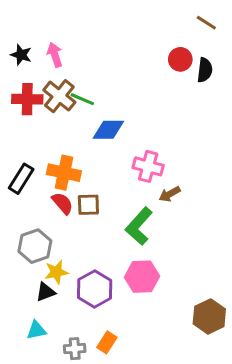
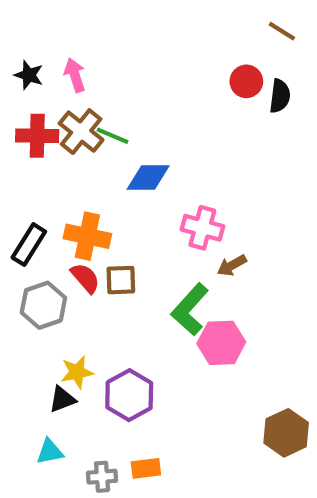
gray hexagon: (35, 246) -> (43, 305), moved
pink hexagon: (142, 277) -> (221, 343), moved
orange rectangle: (107, 342) -> (146, 468), turned 50

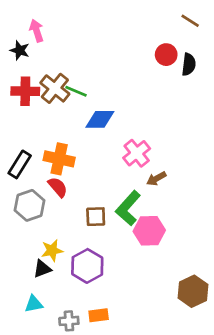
pink arrow: (75, 75) -> (37, 31), moved
pink cross: (202, 228) -> (137, 153), turned 36
brown square: (121, 280) -> (96, 217), moved

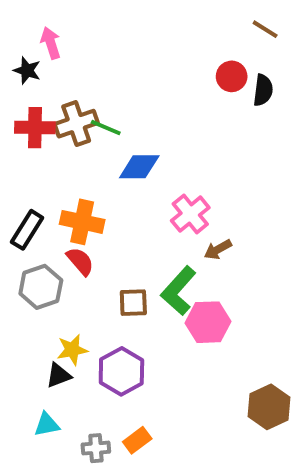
brown cross: (55, 88) -> (76, 124), turned 32
orange rectangle: (99, 315) -> (137, 440), turned -30

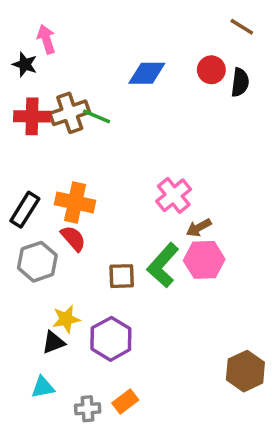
blue diamond: (139, 167) -> (147, 73), moved
pink hexagon: (208, 322) -> (204, 260), moved

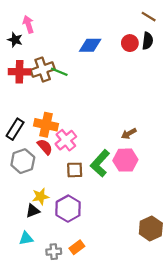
black semicircle: (240, 82) -> (148, 41), moved
pink cross: (174, 195) -> (66, 140), moved
brown arrow: (199, 228) -> (129, 134), moved

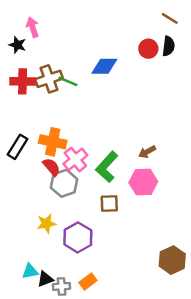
blue diamond: (90, 45) -> (104, 66), moved
gray hexagon: (23, 161) -> (64, 183), moved
green L-shape: (100, 163) -> (107, 167), moved
brown square: (75, 170) -> (109, 203), moved
black triangle: (33, 211) -> (45, 279), moved

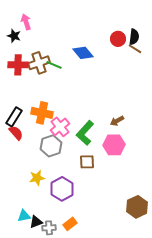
brown line: (170, 18) -> (135, 49), moved
blue diamond: (104, 66) -> (83, 53), turned 50
red semicircle: (51, 167) -> (16, 133), moved

